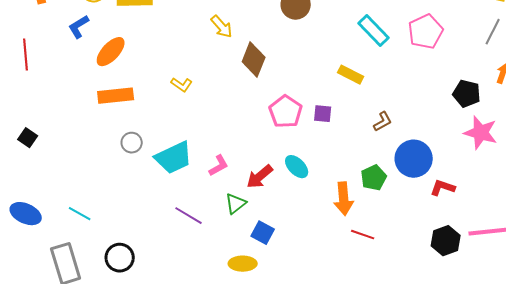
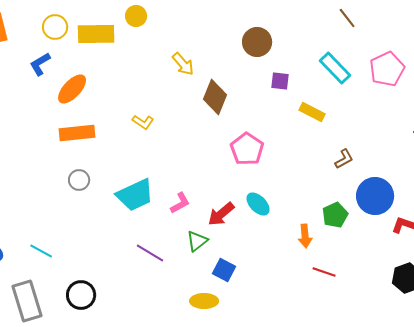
purple square: (323, 114) -> (280, 81), moved
gray circle: (132, 143) -> (79, 180), moved
orange arrow: (344, 199) -> (305, 236), size x0.7

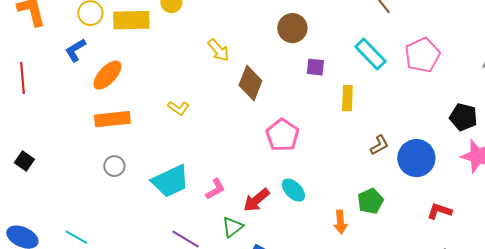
yellow rectangle: (312, 112) -> (347, 98), turned 65
blue circle: (375, 196) -> (416, 158), moved

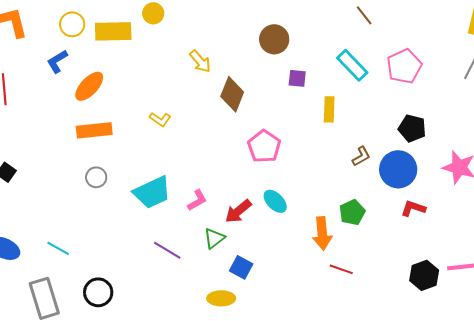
black pentagon: (463, 117) -> (412, 128), moved
red L-shape: (439, 211) -> (413, 208), moved
orange arrow: (340, 222) -> (322, 233), size x1.4

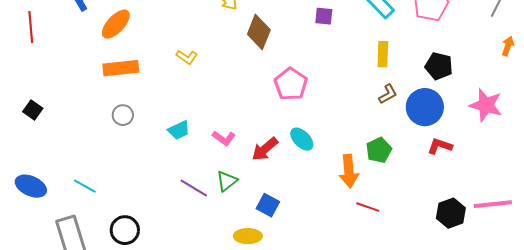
yellow rectangle: (329, 109) -> (383, 54), moved
cyan trapezoid: (152, 192) -> (179, 130), size x0.6
pink L-shape: (197, 200) -> (224, 138), turned 65
green triangle: (214, 238) -> (227, 181), moved

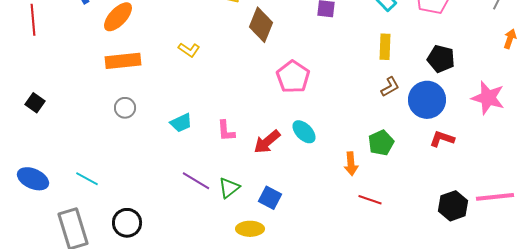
pink L-shape: (224, 138) -> (226, 131), turned 50
orange arrow: (349, 171) -> (351, 164), size x0.7
green triangle: (227, 181) -> (229, 188), moved

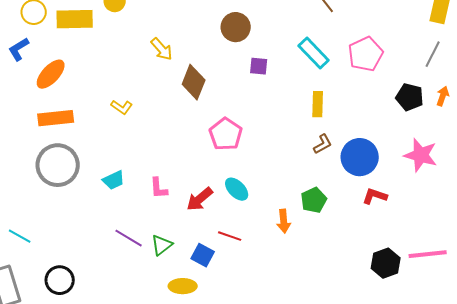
black pentagon: (441, 59) -> (410, 97), moved
gray circle: (125, 108) -> (58, 165), size x2.0
red line: (370, 200) -> (230, 236), moved

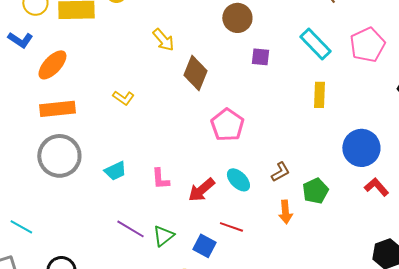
blue L-shape: (19, 49) -> (20, 40), turned -115
brown L-shape: (323, 144) -> (280, 172), moved
red L-shape: (375, 196) -> (376, 187), turned 30

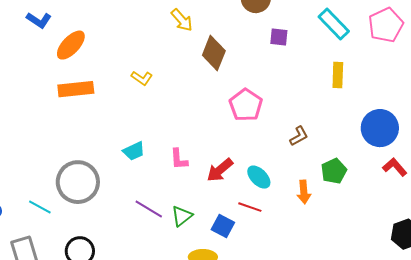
gray circle: (59, 156) -> (78, 182), moved
brown L-shape: (280, 172) -> (299, 136), moved
cyan ellipse: (238, 180) -> (259, 177), moved

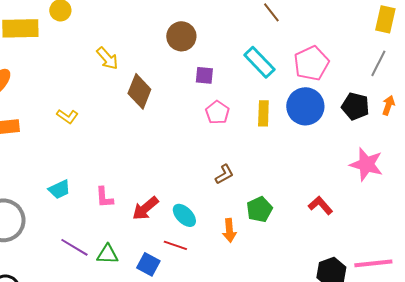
pink pentagon: (246, 105) -> (217, 112), moved, size x0.7
blue circle: (380, 128) -> (305, 106), moved
green triangle: (182, 216) -> (107, 254), turned 40

